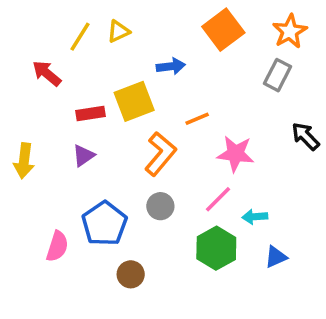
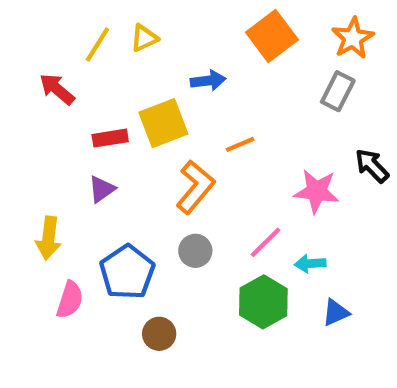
pink star: (236, 154) -> (317, 191), moved
yellow arrow: (24, 161) -> (49, 238), moved

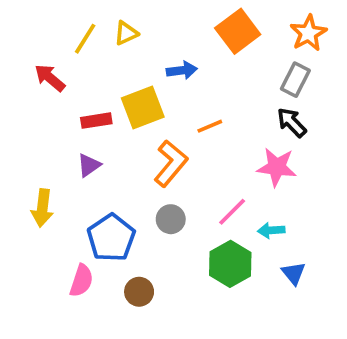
black arrow: (372, 166) -> (292, 122), moved
pink semicircle: (70, 300) -> (81, 281), moved
blue triangle: (336, 313) -> (294, 273), turned -45

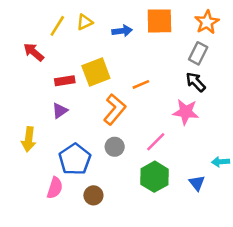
orange square: (238, 31) -> (159, 21), turned 36
blue arrow: (182, 70) -> (122, 31), moved
cyan arrow: (271, 230) -> (221, 162), moved

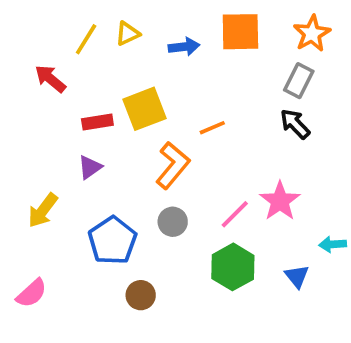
pink star: (186, 112) -> (280, 201), moved, turned 30
yellow arrow: (29, 139) -> (43, 210), turned 30
pink semicircle: (55, 188) -> (32, 293), moved, turned 30

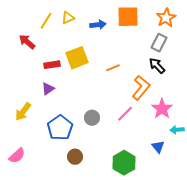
orange L-shape: (173, 165) -> (141, 88), moved
pink star: (280, 201) -> (162, 109), moved
green hexagon: (233, 267) -> (124, 163), moved

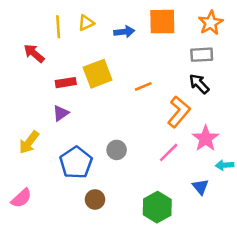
yellow line: (46, 21) -> (58, 27), turned -36
gray rectangle: (159, 43) -> (202, 55), turned 60
pink line: (125, 114) -> (169, 152), moved

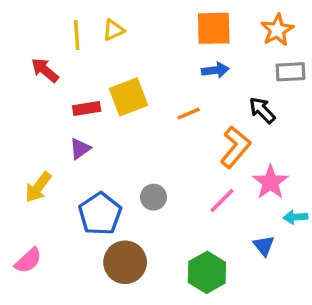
blue arrow: (124, 32) -> (215, 70), moved
gray rectangle: (202, 55) -> (291, 72), moved
brown circle: (95, 199) -> (125, 262), size x1.6

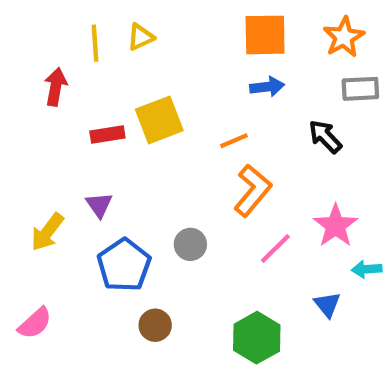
red arrow: (45, 70) -> (56, 87), turned 60
orange L-shape: (235, 147) -> (253, 190), moved
purple triangle: (80, 149) -> (99, 205), moved, turned -30
brown circle: (125, 262) -> (155, 325), size x0.6

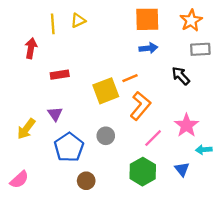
yellow square: (159, 120) -> (106, 91), moved
green hexagon: (257, 338) -> (143, 172), moved

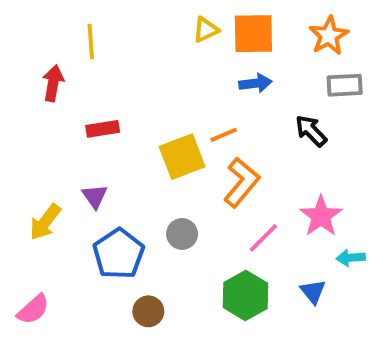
yellow triangle: (78, 20) -> (206, 30), moved

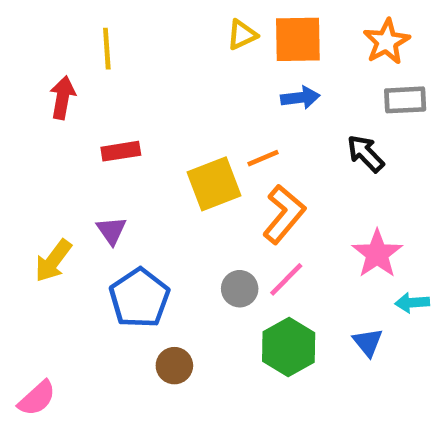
gray circle: (182, 234) -> (240, 289), moved
pink line: (263, 238) -> (286, 279), moved
pink semicircle: (33, 309) -> (37, 398), moved

